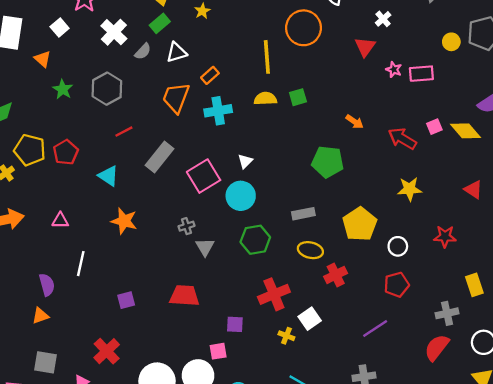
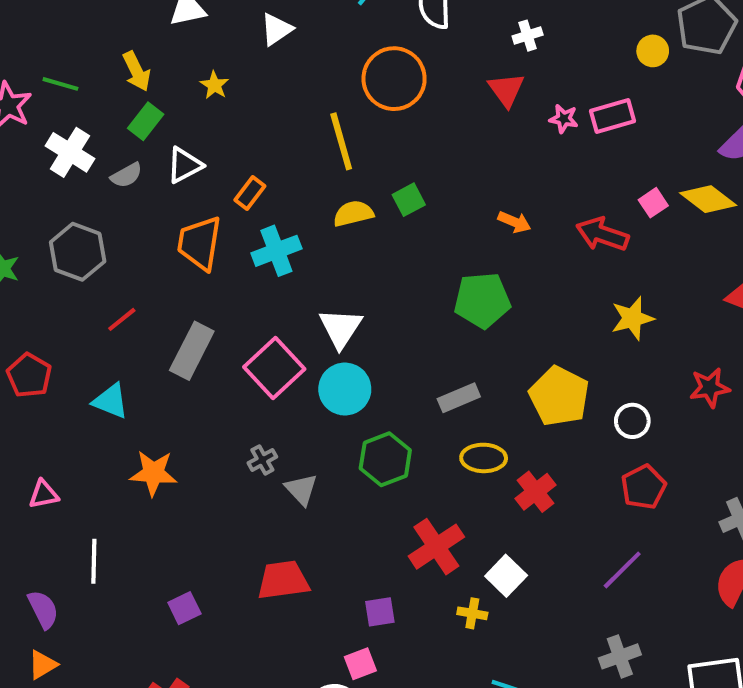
white cross: (383, 19) -> (528, 36), turned 35
gray semicircle: (143, 51) -> (126, 175), turned 30
white triangle: (245, 161) -> (340, 328), size x1.6

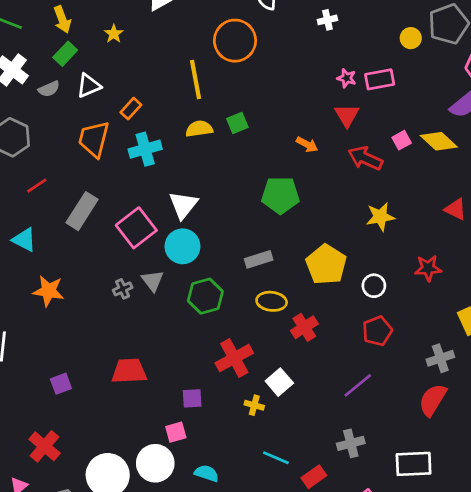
red triangle: (506, 90) -> (347, 115), moved
gray triangle: (301, 489) -> (152, 281), moved

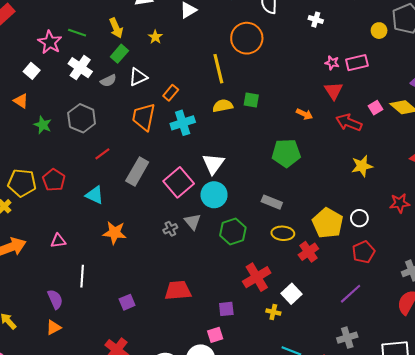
white cross: (327, 20) -> (316, 20), turned 32
green square: (237, 123) -> (251, 100), turned 35
gray rectangle: (259, 259) -> (272, 202), turned 42
yellow pentagon: (326, 265) -> (328, 223), moved

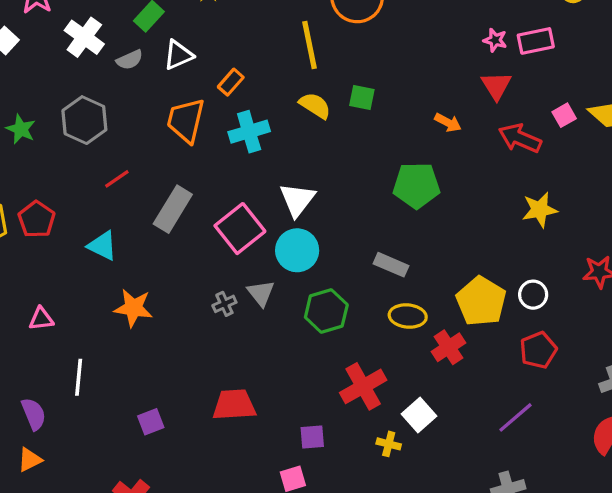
yellow semicircle: (223, 106) -> (315, 106), turned 42

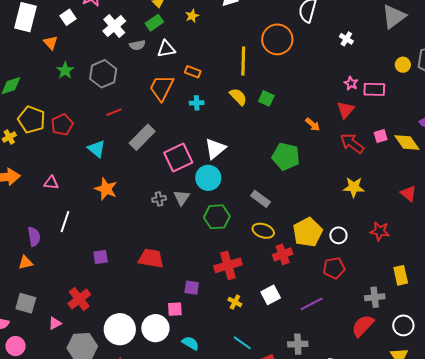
orange rectangle: (231, 82) -> (193, 72), turned 56
cyan cross: (249, 132) -> (197, 103), size x0.6
white square: (419, 415) -> (271, 295), moved

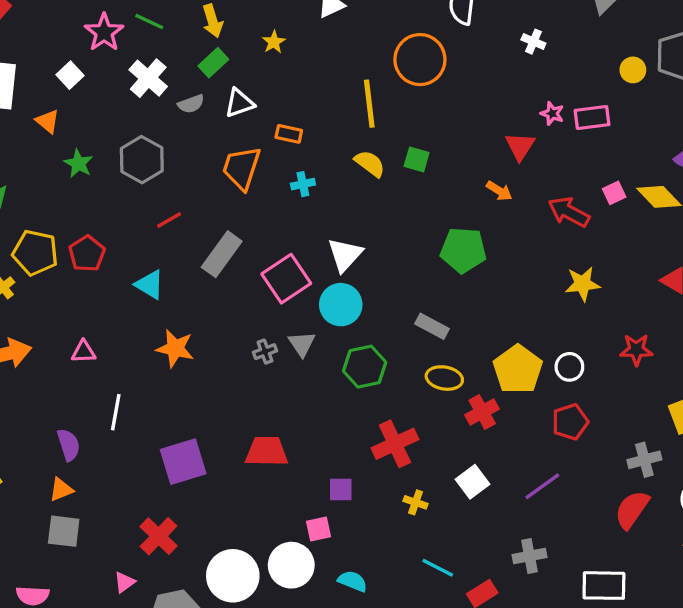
red triangle: (346, 110) -> (520, 146), moved
purple square: (101, 257) -> (183, 462), size x1.8
gray square: (26, 303) -> (64, 531), moved

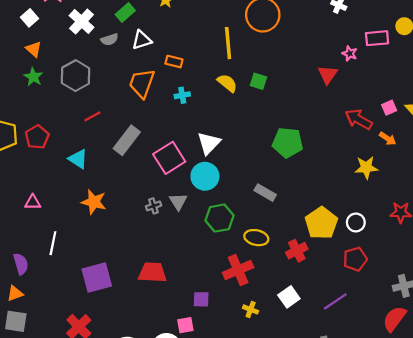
pink rectangle: (592, 118) -> (377, 38), moved
orange triangle: (48, 121) -> (34, 49), moved
orange arrow: (499, 191) -> (388, 139), moved
yellow ellipse: (444, 378) -> (256, 238), moved

